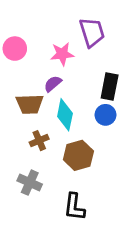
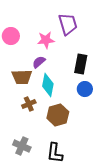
blue circle: (105, 115) -> (85, 89), moved
gray cross: (30, 183) -> (22, 146), moved

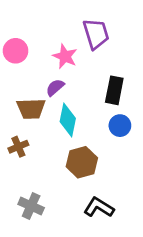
pink star: (46, 40) -> (65, 56), turned 30
brown cross: (29, 104) -> (18, 147), moved
black L-shape: (55, 153) -> (99, 207), moved, turned 115

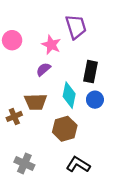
brown trapezoid: (31, 109) -> (36, 102), moved
cyan diamond: (68, 120) -> (69, 95), moved

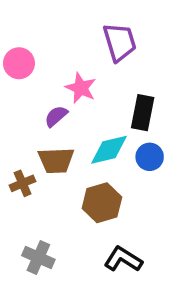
pink star: (51, 45) -> (81, 88), moved
purple semicircle: (43, 69) -> (56, 116), moved
cyan diamond: (69, 95) -> (109, 150), turned 65

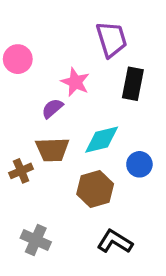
black rectangle: (143, 113) -> (133, 84), moved
blue circle: (150, 157) -> (139, 164), moved

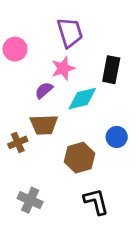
purple trapezoid: (112, 39) -> (70, 33), moved
pink star: (75, 82) -> (63, 68), turned 30
cyan diamond: (102, 140) -> (82, 99), moved
black L-shape: (115, 242) -> (96, 202), turned 44

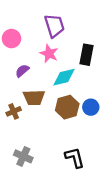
pink star: (63, 68) -> (49, 54), turned -30
purple semicircle: (44, 90) -> (22, 71), moved
brown hexagon: (80, 158) -> (67, 107), moved

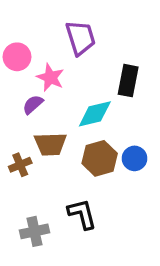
pink star: (49, 54) -> (50, 77), moved
gray cross: (23, 156) -> (34, 231), turned -36
black L-shape: (75, 158) -> (82, 214), moved

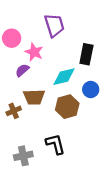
blue circle: (135, 158) -> (91, 90), moved

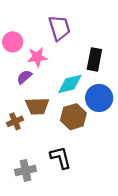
pink star: (34, 52) -> (37, 57), turned -30
blue circle: (91, 90) -> (99, 98), size x1.5

